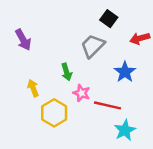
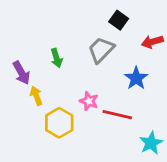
purple arrow: (23, 40) -> (21, 73), moved
green arrow: (67, 72) -> (57, 58), moved
cyan star: (125, 130) -> (151, 143), moved

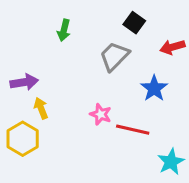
green arrow: (57, 58) -> (64, 30), moved, turned 30
purple arrow: (21, 73) -> (24, 82), turned -70
yellow hexagon: (59, 123) -> (23, 139), moved

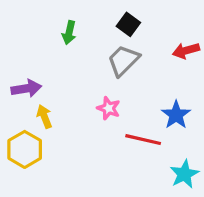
black square: (134, 23) -> (128, 24), moved
blue star: (154, 88) -> (176, 115), moved
pink star: (101, 114) -> (109, 108), moved

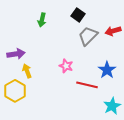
gray trapezoid: (123, 61) -> (88, 36), moved

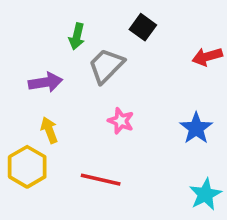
gray trapezoid: (88, 36) -> (106, 66), moved
purple arrow: (16, 54) -> (46, 82), moved
red line: (87, 85) -> (101, 180), moved

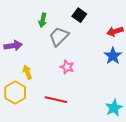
purple arrow: (46, 82) -> (13, 46), moved
blue star: (196, 128) -> (113, 56), moved

